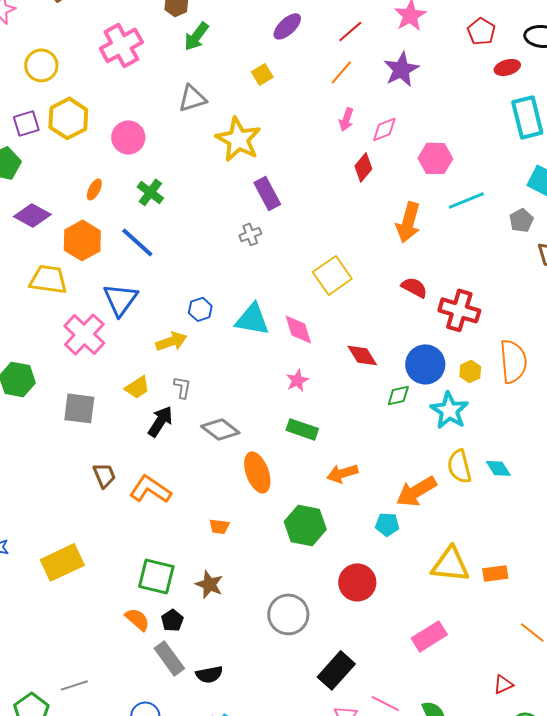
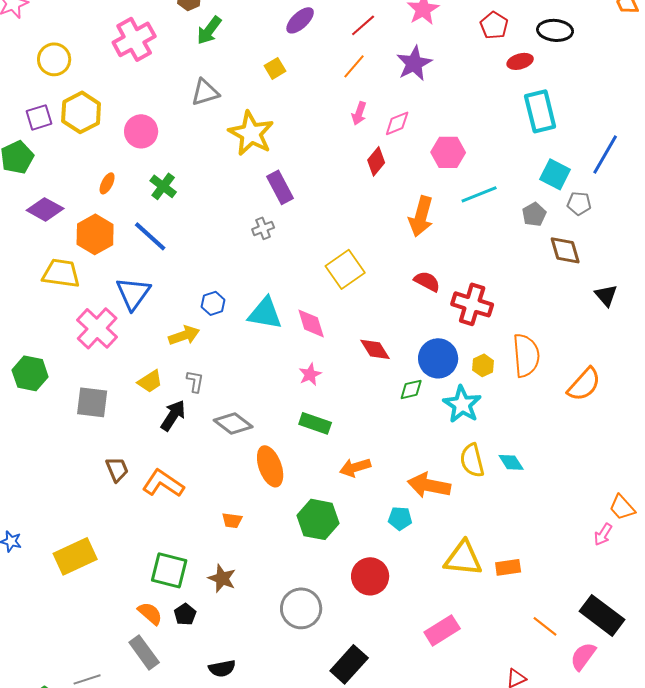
orange arrow: (416, 491) -> (429, 485), turned 42
gray rectangle: (169, 658) -> (144, 652), moved

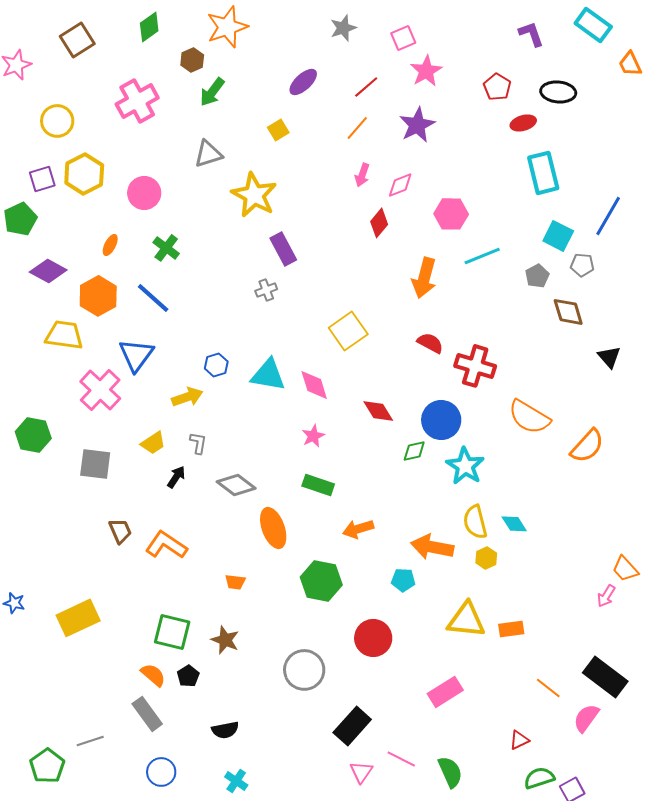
orange semicircle: (526, 355) -> (529, 417), turned 126
yellow hexagon: (483, 365) -> (486, 558), moved
black arrow: (173, 415) -> (176, 477), size x0.7

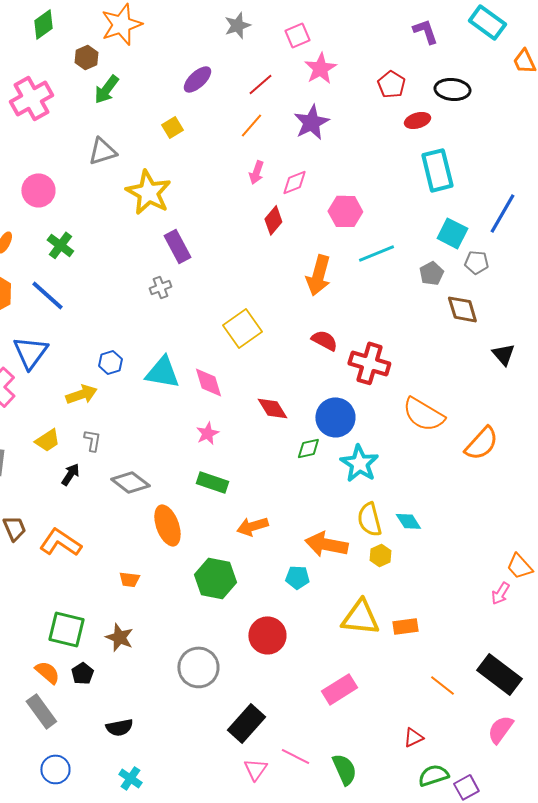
pink semicircle: (586, 718) -> (500, 729), moved

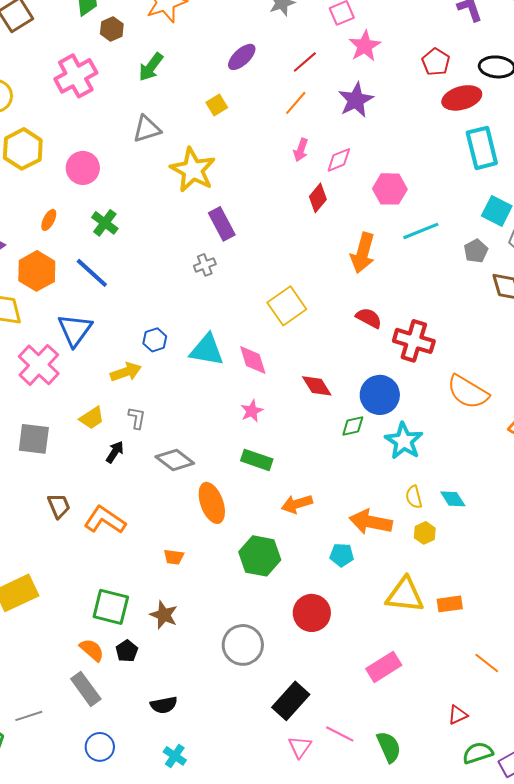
brown hexagon: (86, 57) -> (112, 29), moved
red ellipse: (417, 120) -> (462, 98), size x1.5
yellow semicircle: (369, 519) -> (414, 497), size x0.7

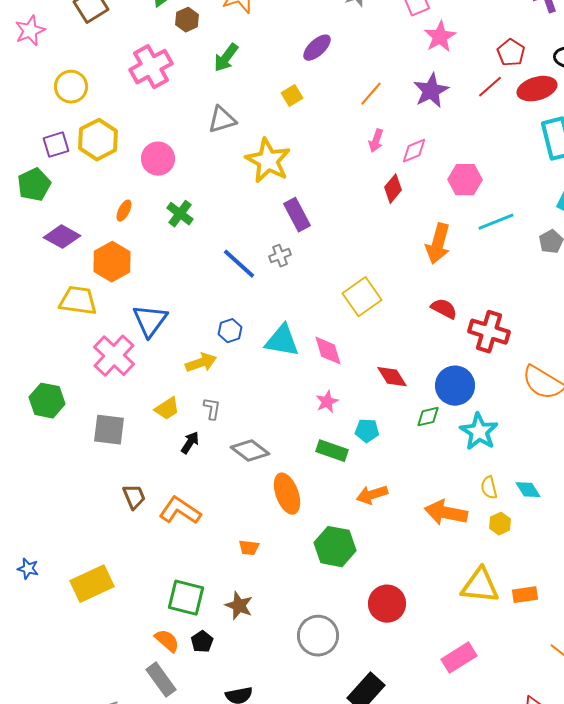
red line: (305, 62) -> (490, 87), moved
blue line: (92, 273) -> (239, 264), moved
cyan pentagon: (342, 555) -> (367, 431), moved

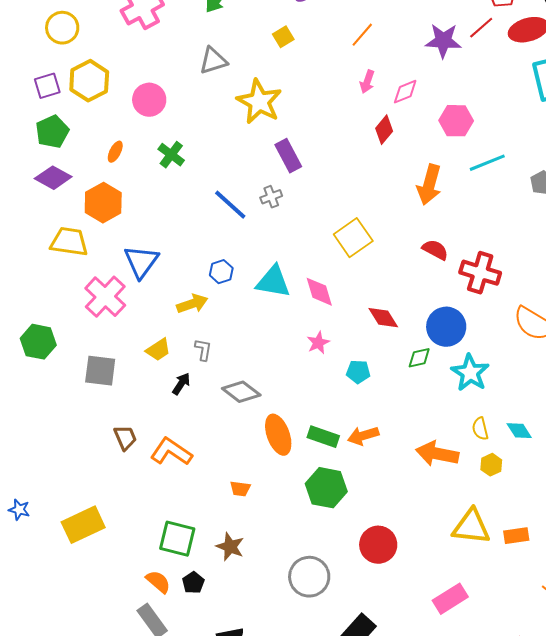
purple star: (431, 91) -> (443, 41), moved, turned 30
green pentagon: (34, 185) -> (52, 132), moved
green rectangle: (332, 451) -> (323, 437), moved

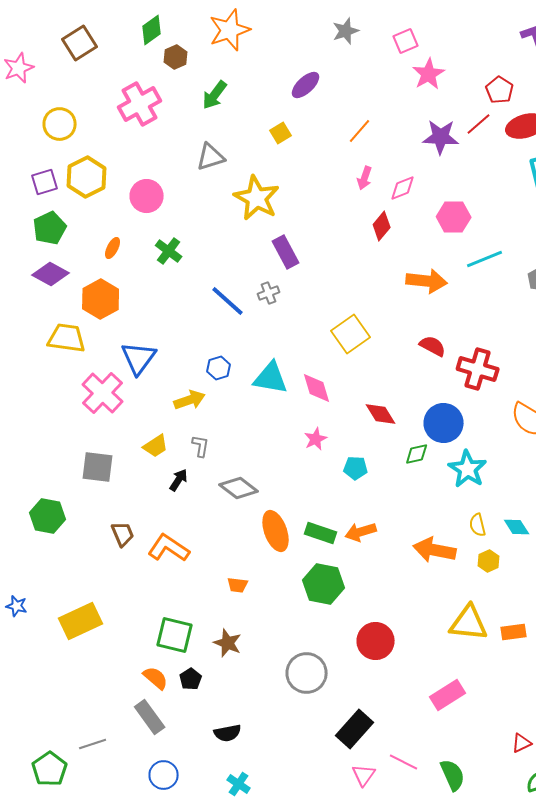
orange arrow: (429, 185) -> (427, 281), turned -99
green hexagon: (38, 342) -> (48, 516), moved

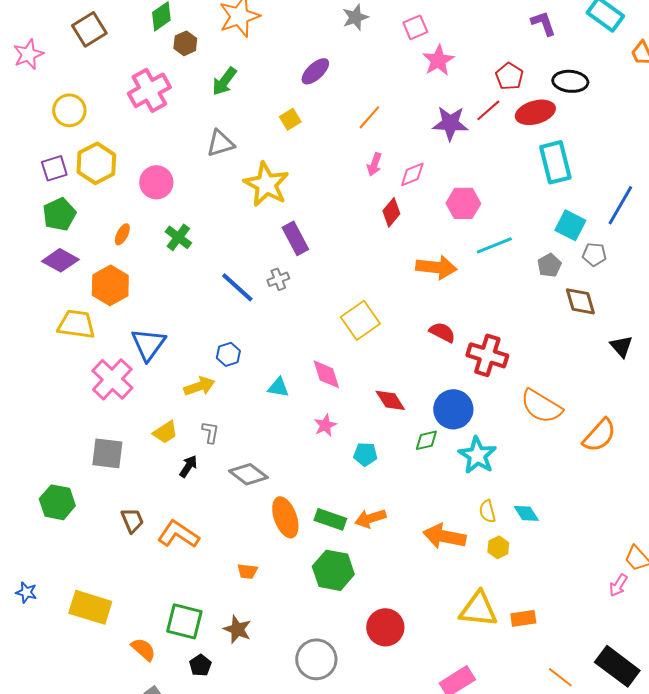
cyan triangle: (271, 378) -> (278, 387), moved, size x0.6
yellow rectangle: (81, 621) -> (90, 607), turned 42
orange semicircle: (156, 678) -> (143, 649), moved

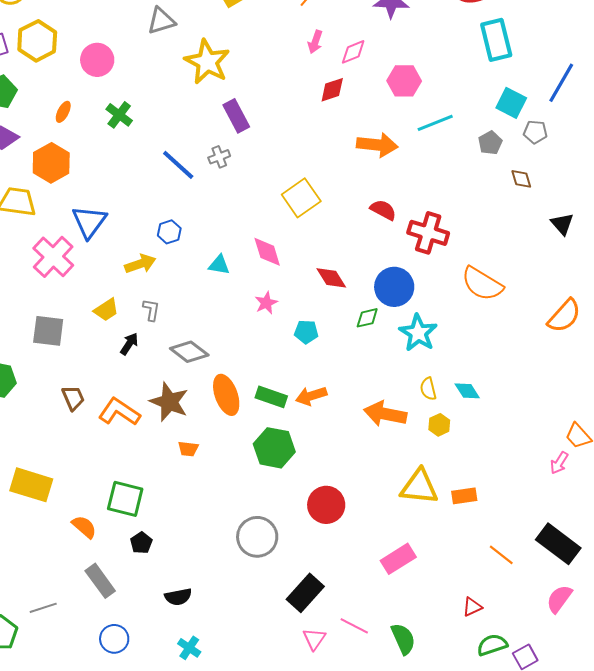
red diamond: (391, 212) -> (332, 90), turned 32
brown diamond: (580, 301) -> (521, 179), size x0.7
orange semicircle: (599, 435) -> (564, 316), moved
brown star: (237, 629) -> (169, 402), moved, size x1.4

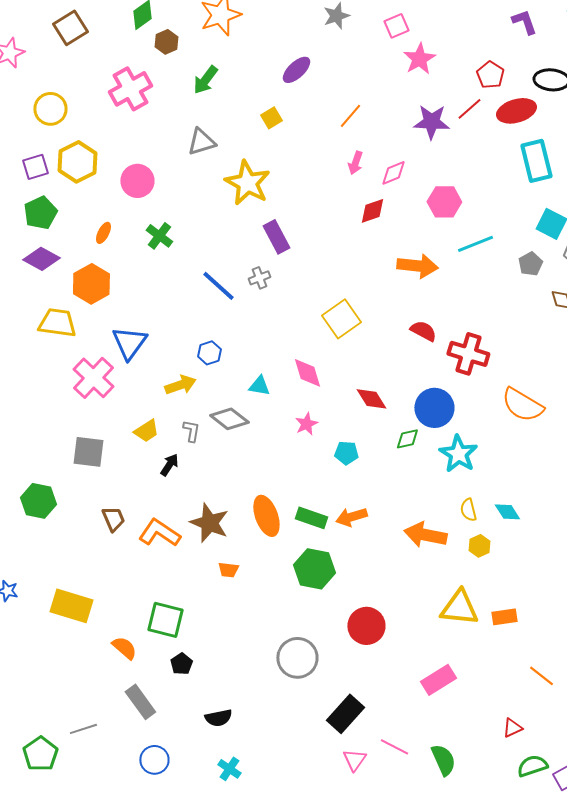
gray diamond: (189, 352) -> (229, 419), moved

